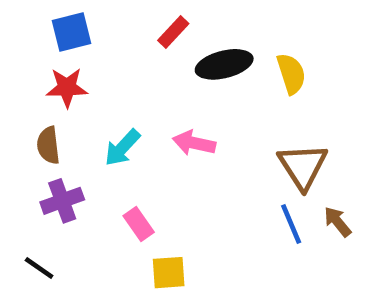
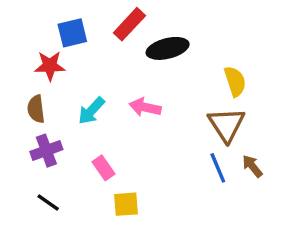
blue square: (71, 32) -> (72, 33), moved
red rectangle: (173, 32) -> (129, 24), size x1.4
yellow semicircle: (291, 74) -> (235, 81), moved
black line: (39, 268) -> (48, 203), moved

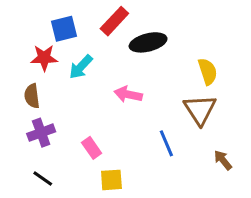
cyan arrow: (91, 111) -> (81, 67), moved
brown arrow: (252, 166) -> (223, 160), moved
blue line: (218, 168) -> (166, 143), moved

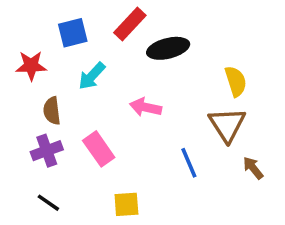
red star: (44, 58) -> (31, 66), moved
brown semicircle: (32, 96) -> (52, 111), moved
pink rectangle: (92, 148) -> (99, 149), moved, size x1.4
brown arrow: (223, 160) -> (253, 168), moved

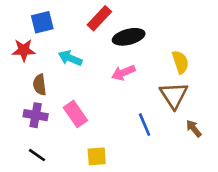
blue square: (73, 33) -> (42, 22), moved
cyan arrow: (92, 76) -> (70, 58), turned 70
pink arrow: (146, 107) -> (123, 73), moved, turned -35
purple cross: (47, 151) -> (36, 115), turned 30

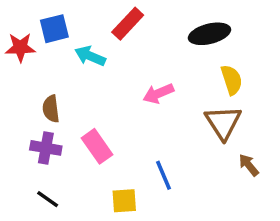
black ellipse: (129, 37) -> (209, 34), moved
red star: (24, 50) -> (20, 47), moved
cyan arrow: (70, 58) -> (90, 56), moved
blue line: (145, 125) -> (163, 175), moved

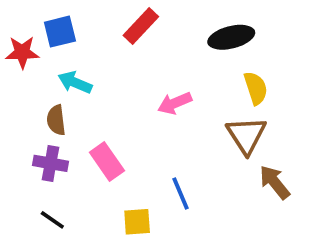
cyan arrow: (90, 56) -> (75, 82), moved
brown arrow: (249, 165) -> (275, 182), size x1.4

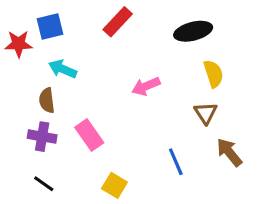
brown triangle: (246, 135) -> (206, 113), size x0.7
blue line: (180, 194) -> (176, 162), moved
yellow square: (137, 222) -> (114, 185), turned 35

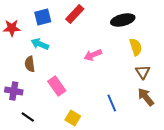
blue square: (50, 26) -> (43, 17), moved
brown triangle: (206, 113) -> (143, 72), moved
purple cross: (42, 137) -> (14, 91), moved

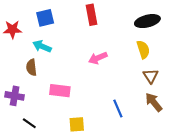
red rectangle: (75, 14) -> (92, 15), moved, turned -54
black ellipse: (123, 20) -> (147, 21), moved
pink rectangle: (57, 86) -> (60, 91), turned -48
yellow square: (73, 118) -> (77, 124), turned -35

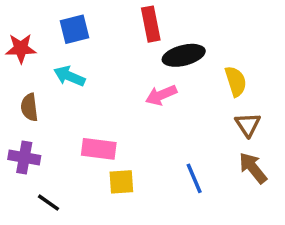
black ellipse: (147, 21) -> (184, 55), moved
brown semicircle: (31, 67) -> (29, 107), moved
yellow square: (77, 124) -> (121, 182), moved

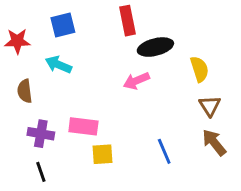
purple cross: (24, 158) -> (41, 134), moved
black line: (49, 203) -> (41, 172), turned 36

